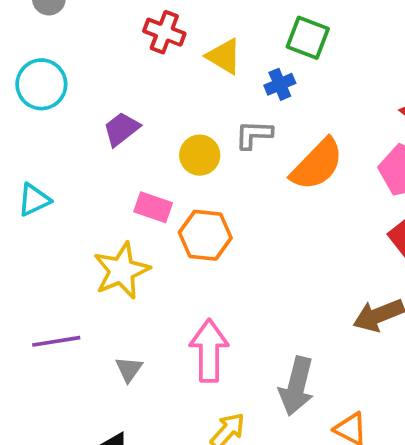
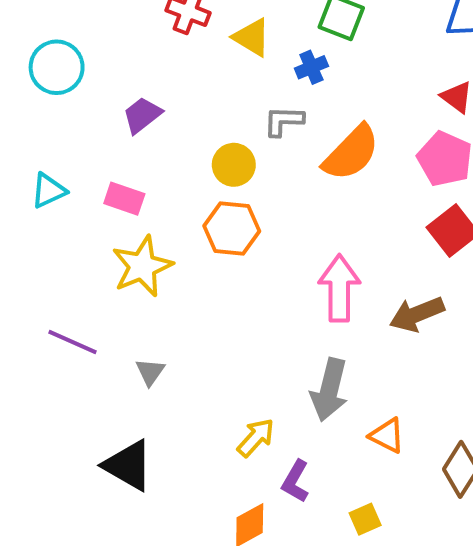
yellow circle: (200, 155) -> (234, 165), moved
pink rectangle: (153, 207) -> (124, 199), moved
purple line: (56, 341) -> (73, 342), turned 33
pink arrow: (209, 351) -> (339, 288), moved

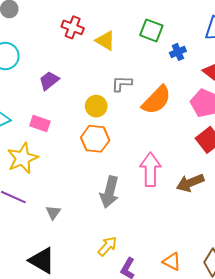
blue cross: (311, 67) -> (178, 52), moved
yellow star: (142, 266) -> (23, 158), moved
gray arrow: (329, 390) -> (109, 192), moved
orange triangle: (387, 436) -> (172, 261), moved

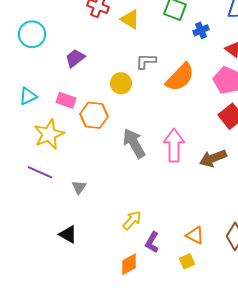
orange hexagon: (95, 139) -> (94, 115), moved
gray arrow: (109, 192) -> (134, 143), moved, turned 136
black triangle: (42, 260) -> (68, 234), size x0.7

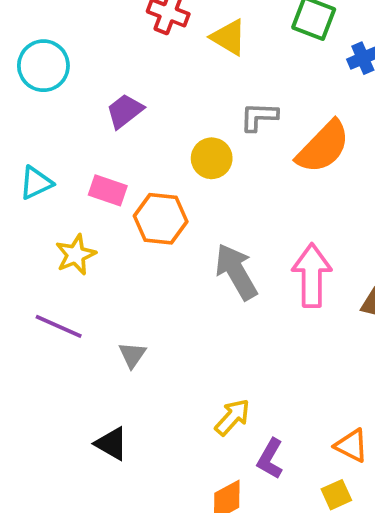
yellow star: (49, 134) -> (76, 255), size x0.7

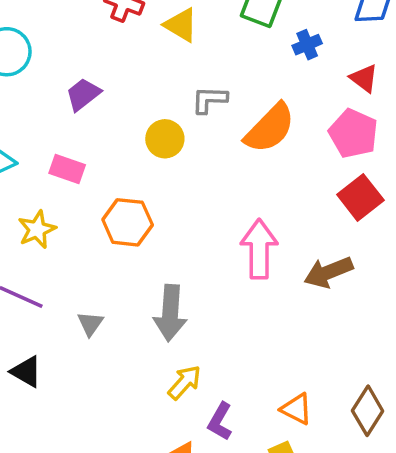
orange hexagon: (161, 219) -> (128, 222), moved
gray arrow: (236, 272) -> (170, 313), moved, turned -146
black triangle: (111, 444) -> (26, 372), moved

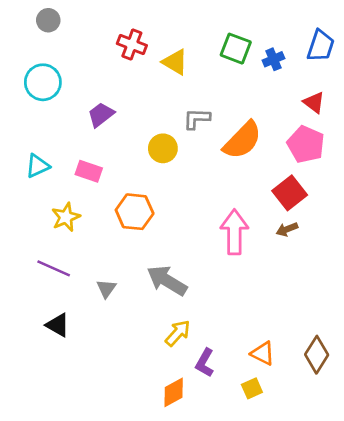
blue cross: (307, 45) -> (273, 59), moved
red square: (360, 197) -> (290, 193), moved
brown arrow: (328, 272) -> (287, 229), moved, size x0.6
gray arrow: (170, 313) -> (167, 281), turned 117

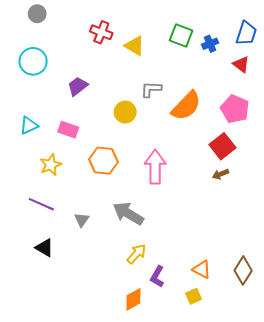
red triangle: (314, 102) -> (241, 64), moved
pink arrow: (234, 232) -> (155, 167), moved

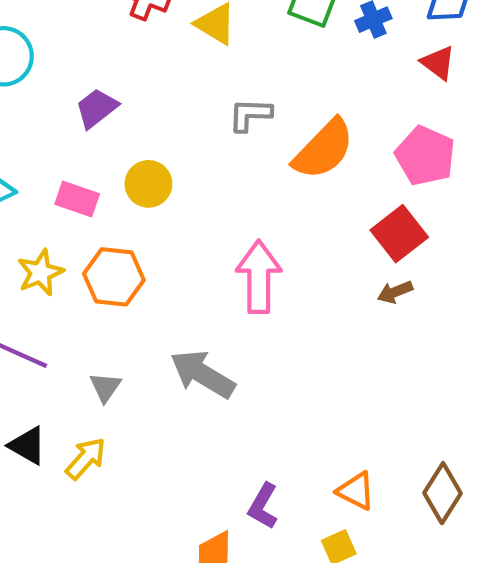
yellow circle: (125, 112) -> (148, 184), moved
orange hexagon: (103, 161) -> (114, 277), moved
yellow arrow: (137, 254) -> (86, 458), moved

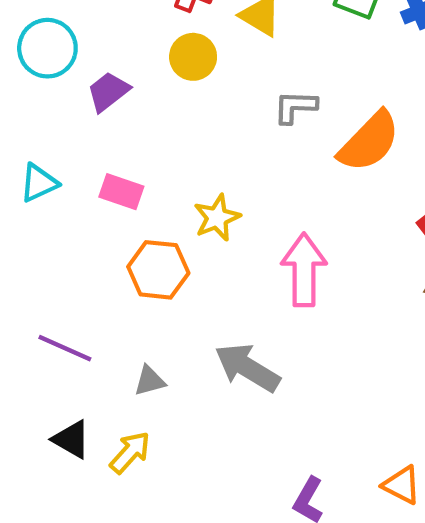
purple trapezoid: (97, 108) -> (108, 92), moved
yellow circle: (148, 184) -> (193, 57), moved
yellow star: (40, 273) -> (217, 218), moved
gray triangle: (105, 387) -> (150, 381), turned 40

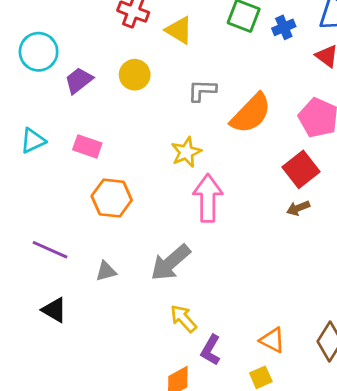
yellow circle: (193, 57) -> (135, 75), moved
yellow star: (217, 218) -> (186, 152), moved
gray arrow: (247, 368) -> (171, 263), turned -72
yellow arrow: (130, 452) -> (183, 319), moved, turned -84

